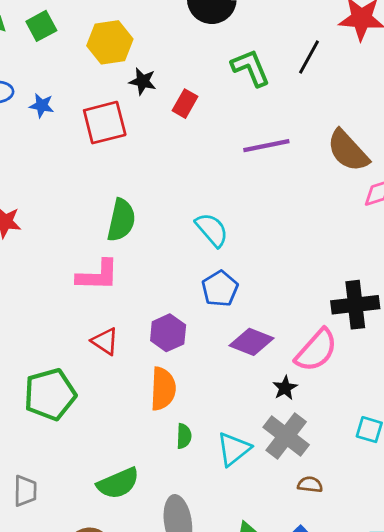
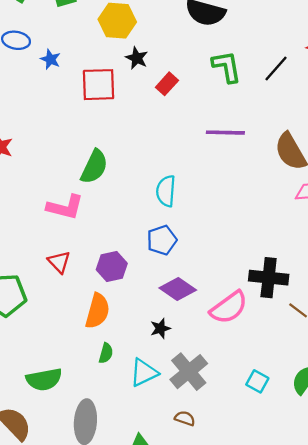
cyan semicircle: (212, 230) -> (166, 191), turned -148
black star: (285, 388) -> (160, 328), moved
brown semicircle: (310, 485) -> (185, 418), moved

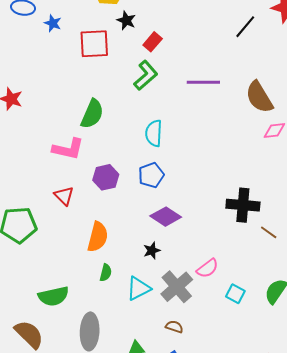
green L-shape: (227, 67) -> (146, 75), moved, turned 60
purple hexagon: (112, 267) -> (106, 177), moved
pink semicircle: (229, 308) -> (207, 268), moved, size x0.7

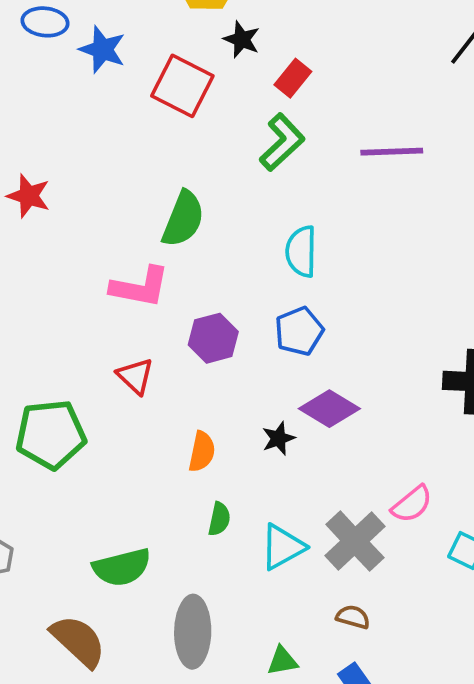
blue star: (53, 23) -> (102, 50), size x1.4
red square: (94, 44) -> (182, 86), turned 32
orange semicircle: (98, 237) -> (202, 452), size x0.7
black star: (152, 250) -> (278, 438), moved

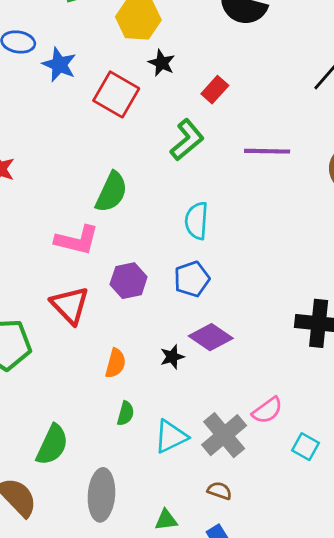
red rectangle: (293, 78) -> (215, 90), moved
red triangle: (135, 376) -> (70, 305), size x1.4
green semicircle: (122, 567) -> (52, 445), turned -54

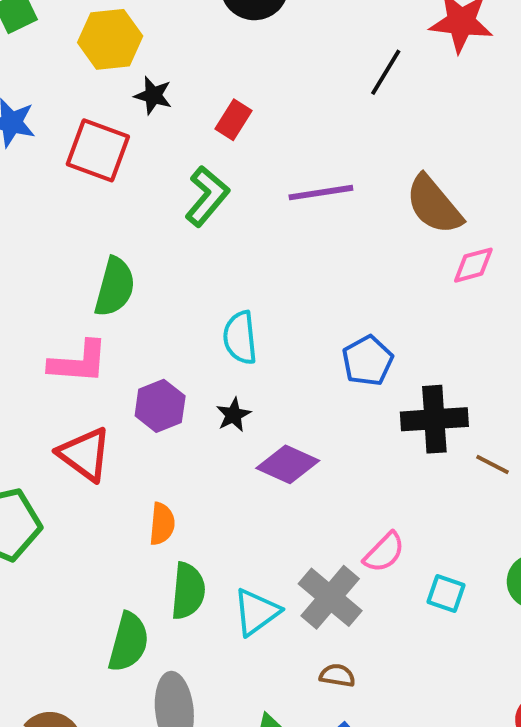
cyan semicircle: (197, 221) -> (240, 338), moved
blue pentagon: (192, 279) -> (368, 361), moved
black star: (172, 357) -> (233, 415), moved
green semicircle: (126, 413) -> (188, 591), size x1.6
green semicircle: (52, 445) -> (128, 642), moved

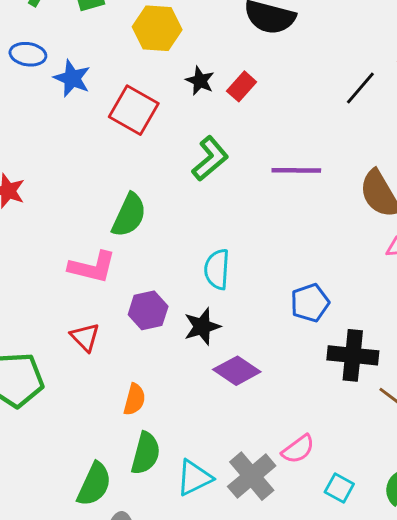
black star: (153, 96) -> (200, 81), moved
red rectangle: (233, 120) -> (242, 86), moved
black star: (233, 415) -> (202, 326), size x1.4
red triangle: (85, 454) -> (85, 337), size x0.7

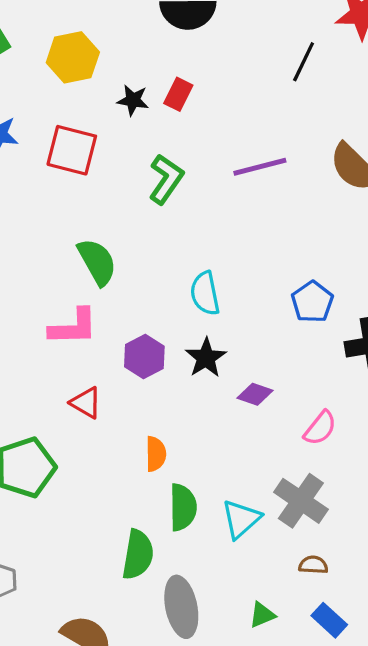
green semicircle: (129, 215) -> (97, 262), turned -39
purple diamond: (237, 371) -> (255, 394), size x0.7
pink semicircle: (298, 449) -> (320, 428), moved

